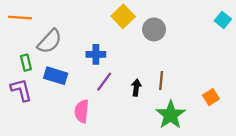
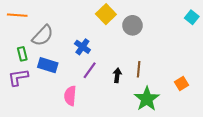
blue cross: (96, 54) -> (82, 47), turned 35
purple L-shape: (21, 90) -> (18, 77), turned -85

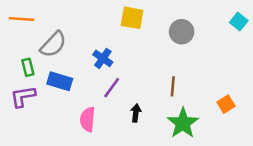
yellow square: (106, 14) -> (132, 18), turned -36
gray circle: (132, 25) -> (182, 32), moved
black arrow: (117, 75) -> (136, 113), moved

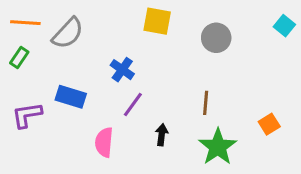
gray semicircle: (53, 44) -> (68, 33), moved
green rectangle: (28, 67) -> (19, 57), moved, turned 48

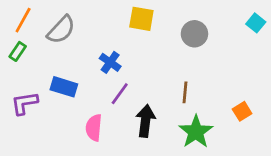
orange line: (25, 23) -> (23, 20), turned -65
black arrow: (162, 135) -> (146, 121), size x1.6

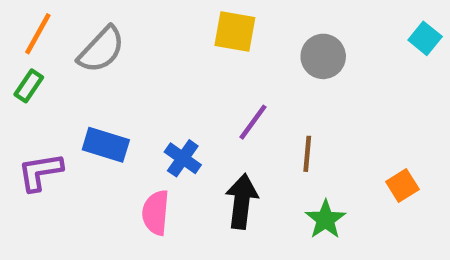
blue cross: (110, 62) -> (183, 158), moved
purple line: (120, 94) -> (253, 122), moved
green star: (196, 132) -> (325, 219), size x0.7

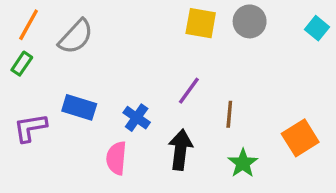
yellow square: (235, 32) -> (201, 23), moved
gray circle: (323, 56) -> (250, 21), moved
orange square: (402, 185) -> (300, 138), size x1.5

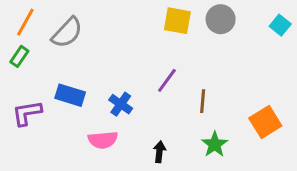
black arrow: (180, 150) -> (159, 152), moved, size x0.6
pink semicircle: (116, 158) -> (103, 140), turned -100

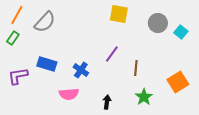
gray circle: (221, 19) -> (158, 23), moved
cyan square: (280, 25) -> (181, 32), moved

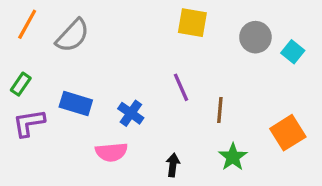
green rectangle: (13, 38) -> (21, 84), moved
purple line: (112, 54) -> (181, 87), turned -60

